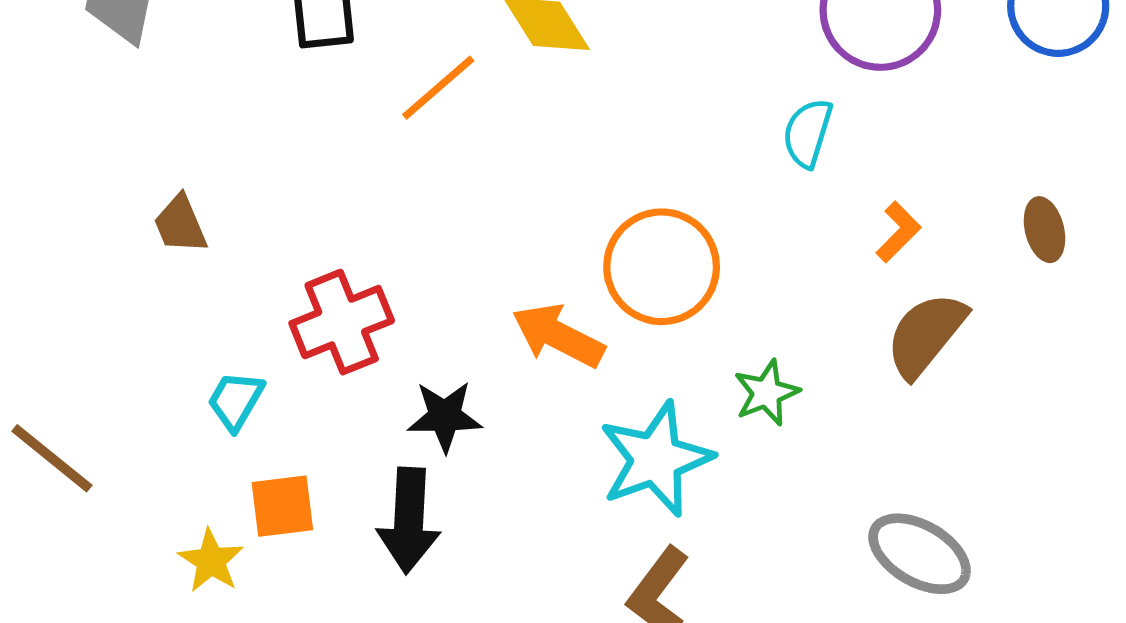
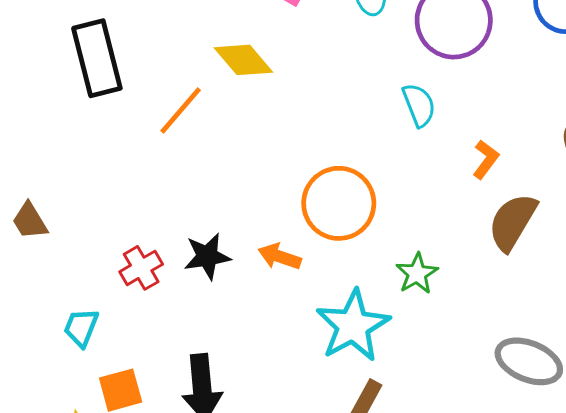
cyan semicircle: (808, 133) -> (419, 105), turned 150
red cross: (342, 322) -> (141, 268), size x0.7
orange arrow: (558, 336) -> (280, 257), size x0.7
black star: (445, 416) -> (207, 256), moved

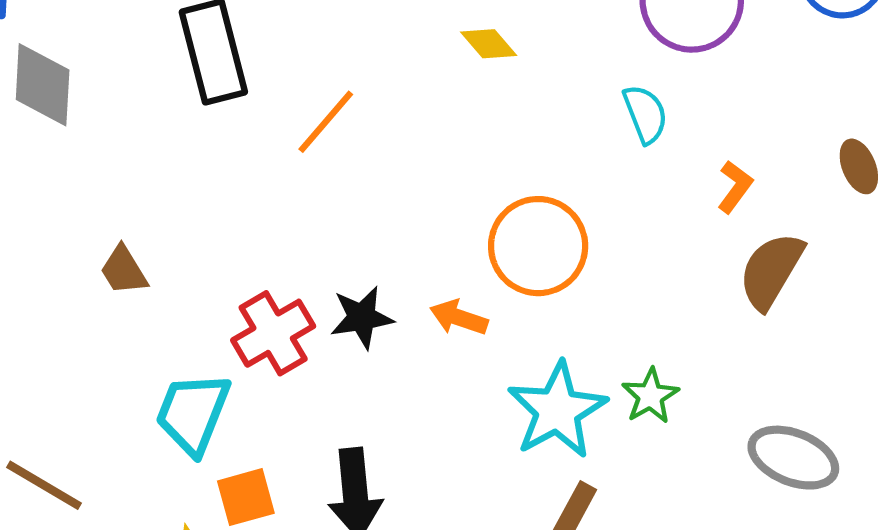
yellow diamond: (243, 60) -> (489, 44), moved, size x0.7
red cross: (141, 268) -> (273, 333), size x1.4
green star: (417, 274) -> (650, 396), moved
cyan trapezoid: (81, 328) -> (193, 413), size x1.6

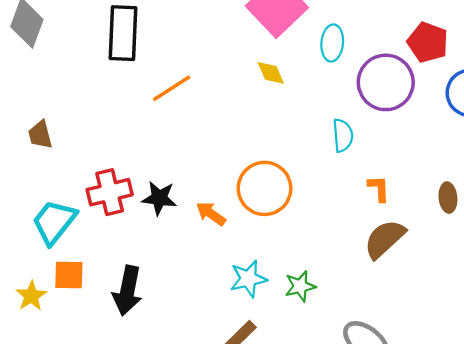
orange L-shape: (735, 187) -> (379, 188), turned -56
cyan star: (557, 410) -> (248, 279), size x0.7

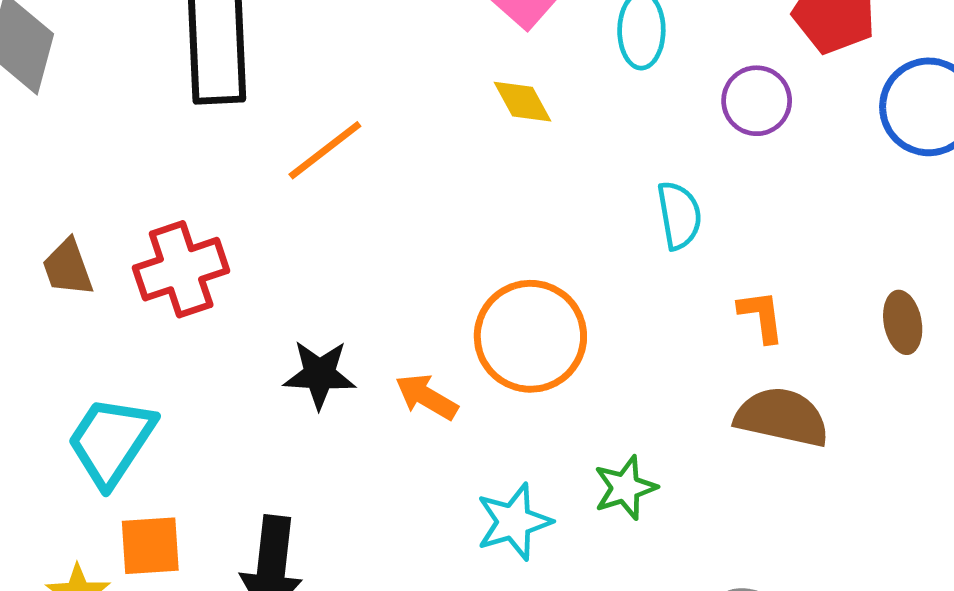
purple circle: (386, 82) -> (757, 101), size x0.6
red cross: (110, 192) -> (181, 269), moved
brown semicircle: (385, 239) -> (782, 417), turned 60
green star: (300, 286) -> (625, 488), moved

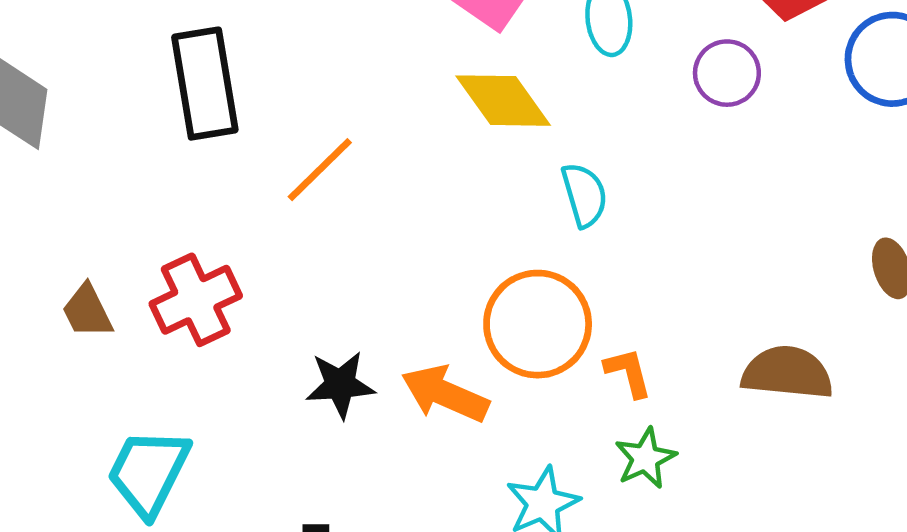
yellow diamond: (523, 102) -> (503, 101), size x1.6
cyan semicircle: (679, 215) -> (584, 195), moved
orange L-shape: (761, 316) -> (628, 373), moved
orange arrow: (427, 397) -> (445, 394), size x1.4

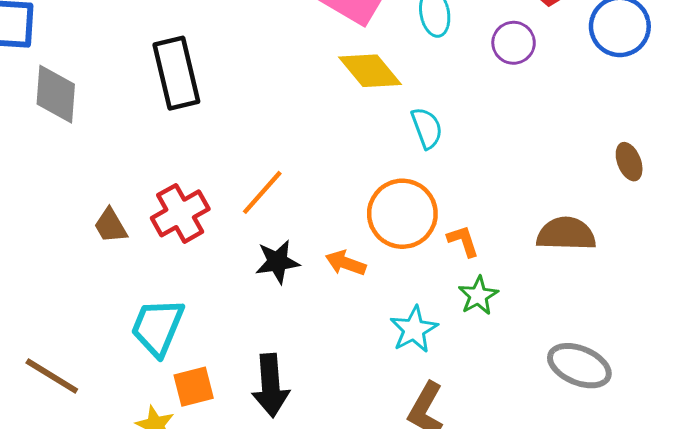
orange line: (320, 170) -> (262, 192), moved
orange arrow: (445, 394) -> (346, 263), size x0.7

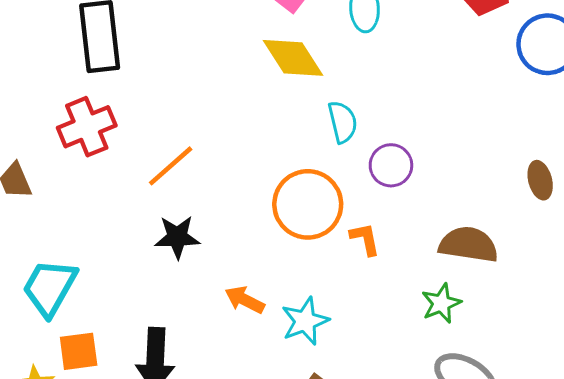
purple circle: (514, 43) -> (391, 165), moved
red cross: (180, 213) -> (87, 127), moved
orange arrow: (346, 263) -> (245, 300), moved
green star: (478, 296) -> (441, 303), moved

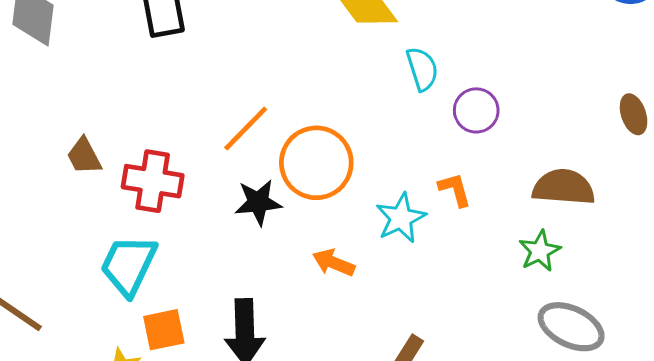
red cross: (87, 127) -> (153, 181), moved, turned 36
orange circle: (308, 204) -> (316, 163), moved
cyan star: (305, 321) -> (401, 218), moved

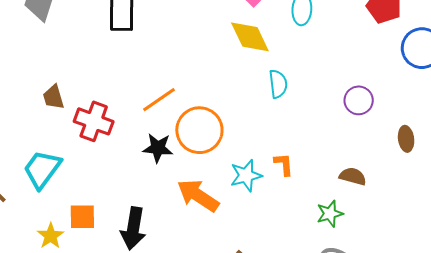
purple circle: (476, 110) -> (359, 100), moved
brown semicircle: (564, 187) -> (353, 176), size x0.7
orange arrow: (334, 263) -> (198, 196), size x1.6
cyan trapezoid: (129, 265) -> (42, 169), moved

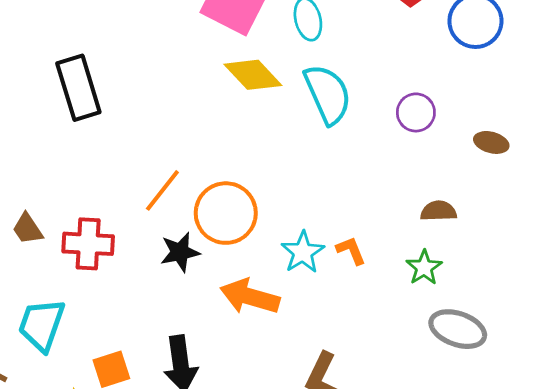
cyan semicircle: (278, 84) -> (328, 94), moved, size x1.6
brown ellipse: (406, 139) -> (491, 142), turned -50
orange L-shape: (284, 164) -> (351, 251), moved

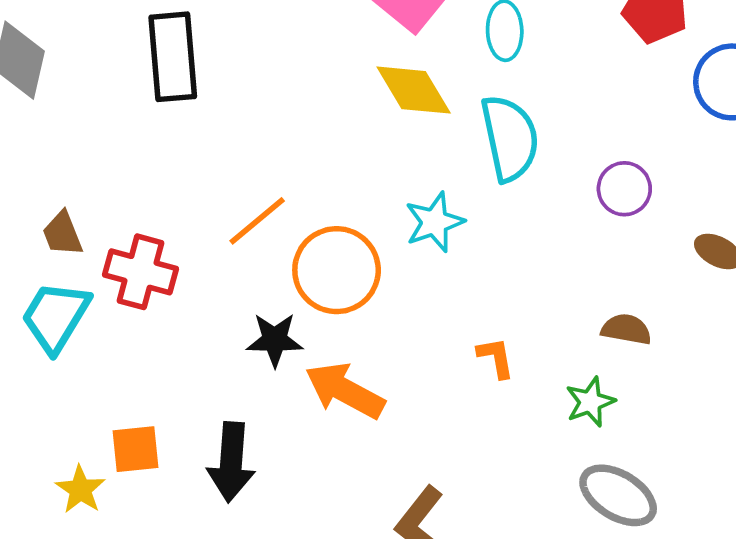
black star: (180, 252) -> (275, 340), moved
cyan star: (303, 252) -> (434, 222), moved
cyan trapezoid: (42, 325) -> (56, 317), moved

